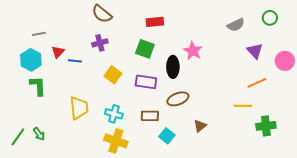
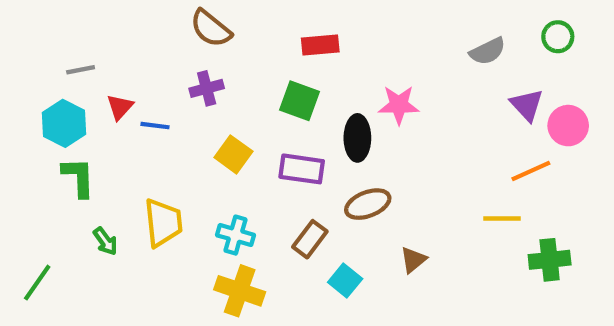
pink star: (193, 51) -> (399, 105), turned -30
pink circle: (285, 61) -> (568, 126), moved
brown rectangle: (150, 116) -> (310, 239), turned -54
green arrow: (39, 134) -> (105, 241), moved

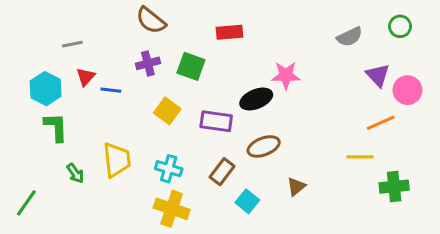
gray line: (81, 70) -> (72, 44), moved
green square: (300, 101) -> (191, 66), moved
black ellipse: (357, 138) -> (256, 99), turned 68

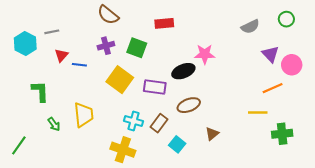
cyan hexagon: (46, 89) -> (25, 44), moved
yellow square: (167, 111) -> (120, 80), size x1.4
cyan cross: (169, 169) -> (134, 121), moved

